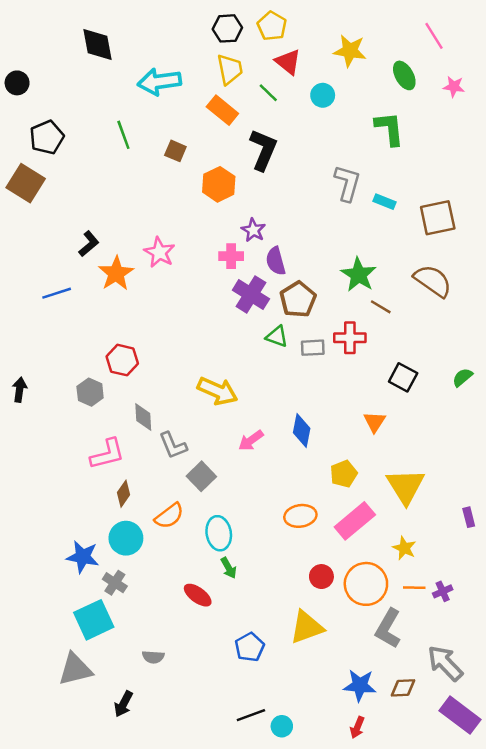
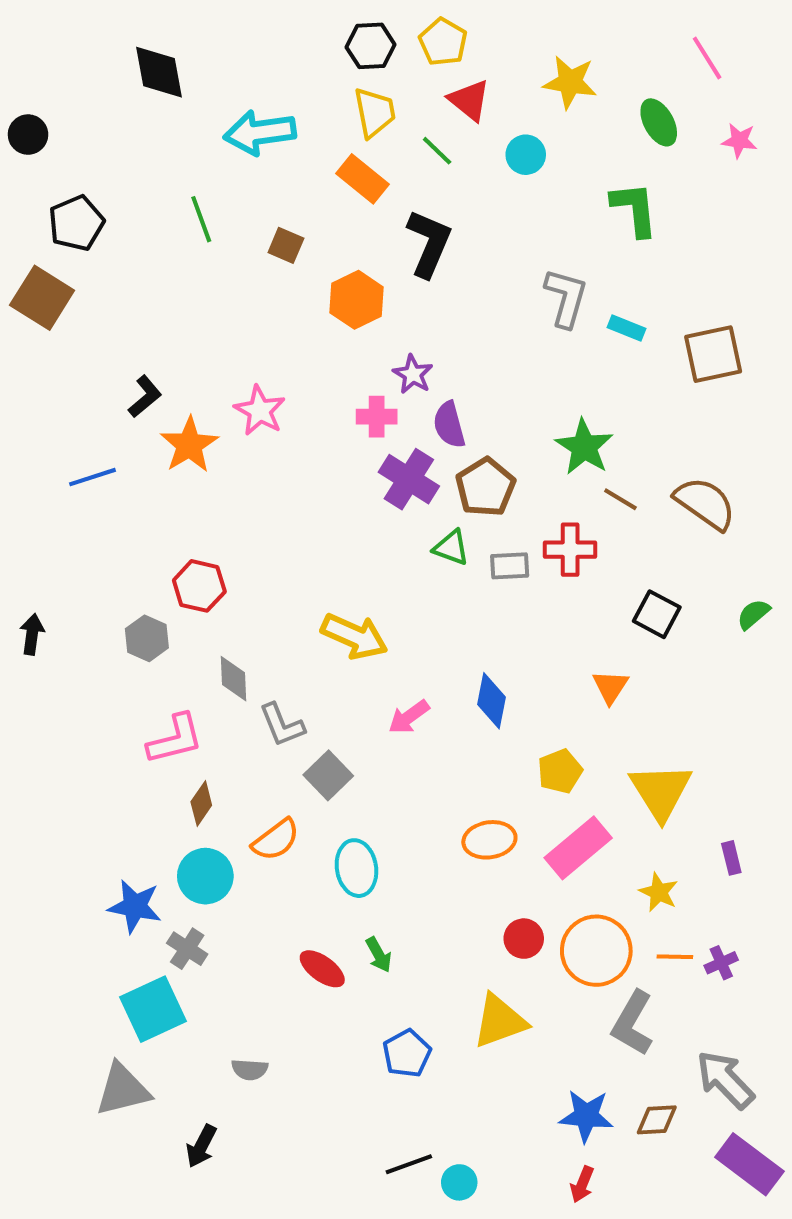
brown semicircle: (433, 281) -> (705, 503), moved
purple rectangle: (469, 517) -> (731, 858), moved
green arrow: (229, 568) -> (379, 955), moved

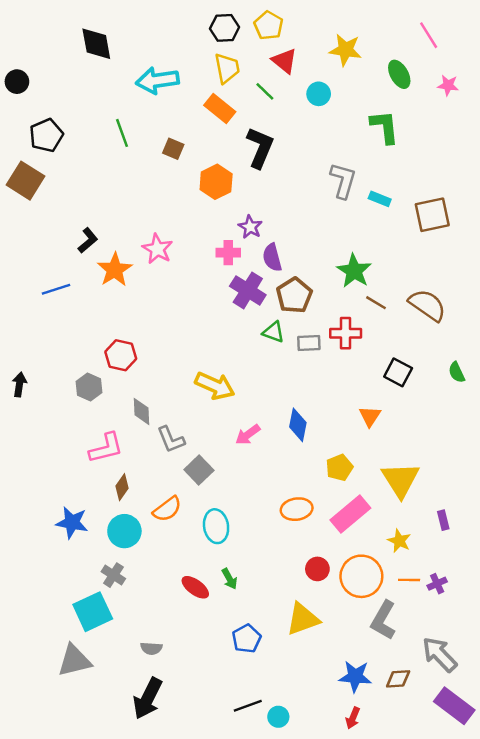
green semicircle: (753, 614) -> (457, 372), turned -75
blue star: (135, 906) -> (72, 523), moved
black arrow: (201, 1146) -> (148, 698), moved, size x1.6

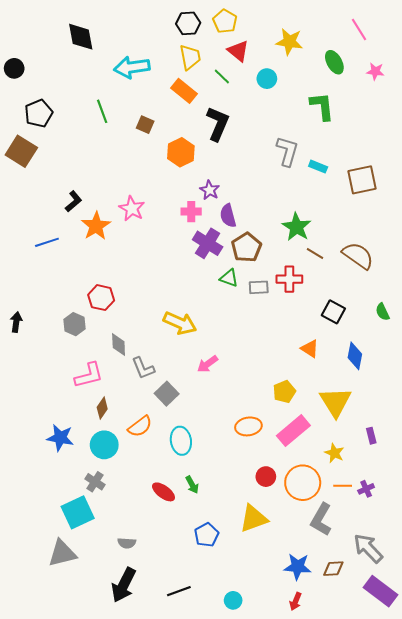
orange triangle: (370, 416) -> (310, 349), turned -30
blue diamond: (298, 425) -> (355, 356), moved
black line: (248, 706) -> (179, 591), moved

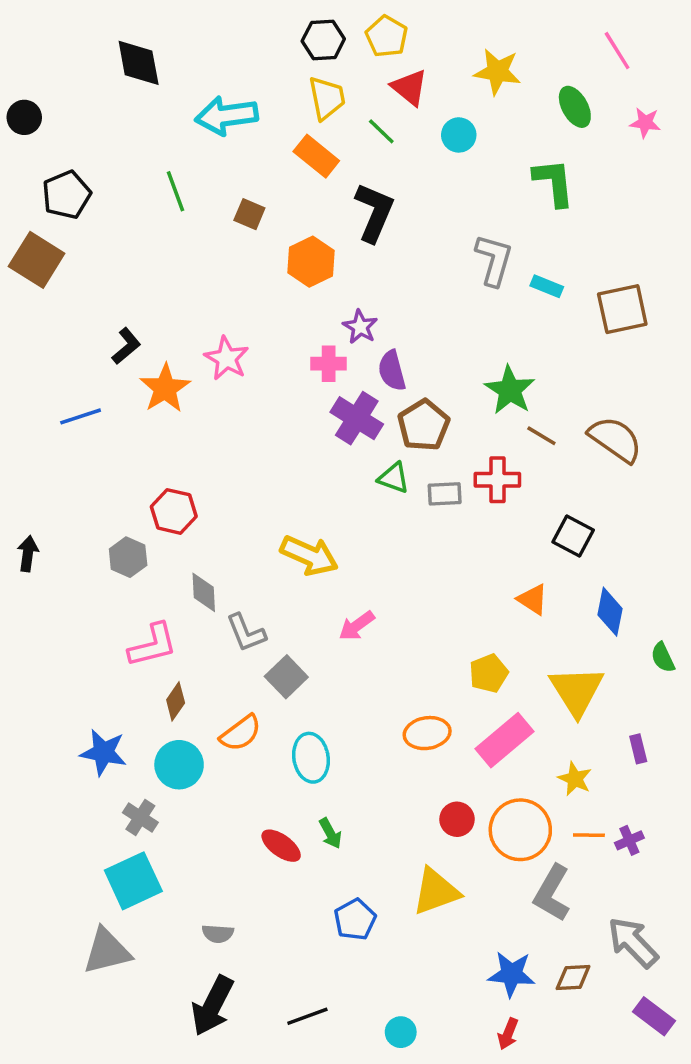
green semicircle: (382, 312) -> (663, 657), moved
gray cross: (95, 482) -> (140, 818), moved
purple rectangle: (380, 591) -> (654, 1016), size x0.7

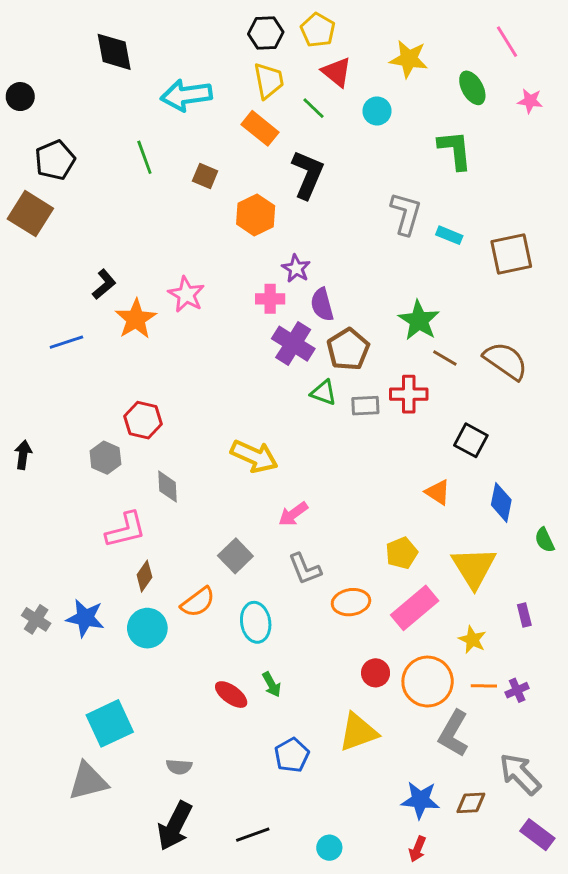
gray L-shape: (246, 633) -> (305, 569), moved
gray cross: (140, 818) -> (36, 619), moved

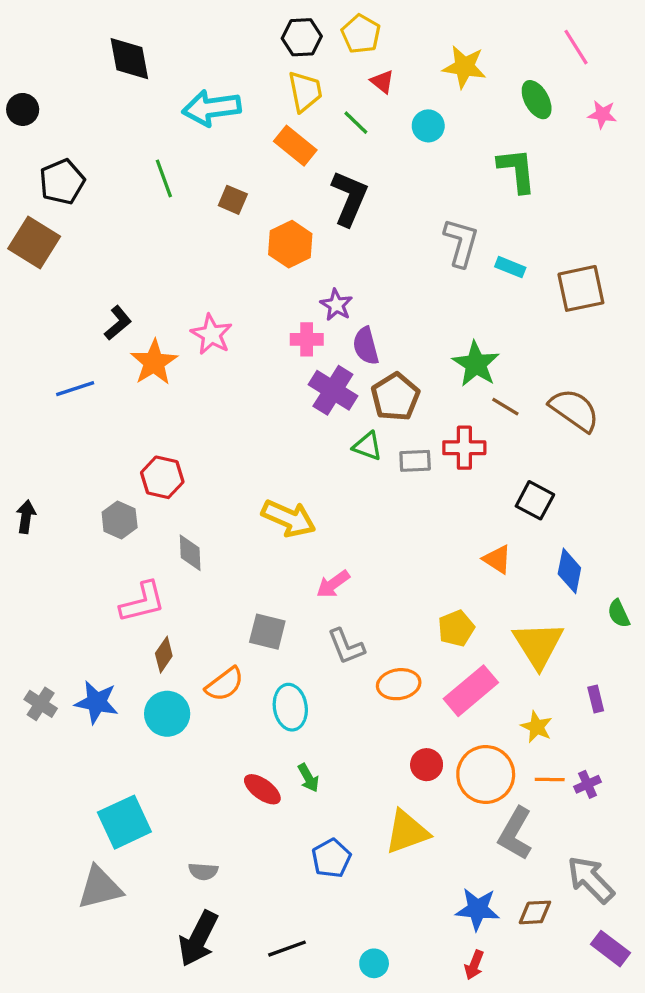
red triangle: (337, 72) -> (382, 82), size x0.7
gray square: (235, 556) -> (267, 632), turned -32

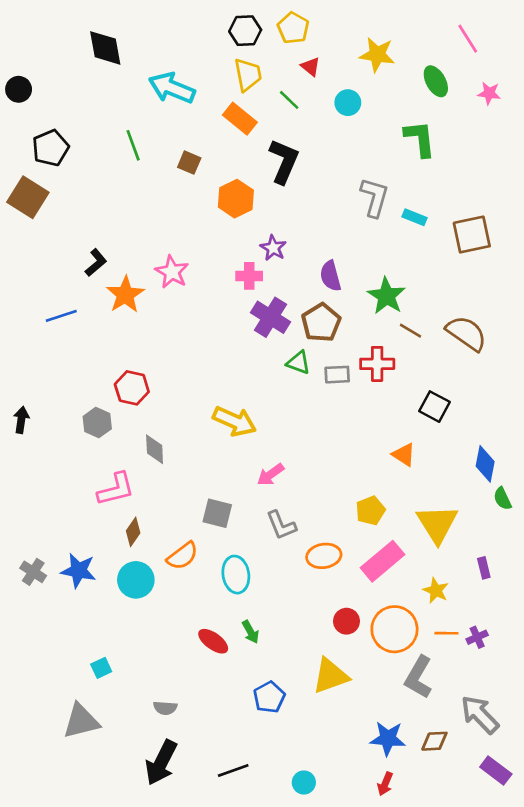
cyan arrow: (211, 108) -> (172, 88), turned 30
purple semicircle: (366, 346) -> (330, 276), moved
blue diamond: (569, 571) -> (485, 464), moved
cyan square: (124, 822) -> (101, 668), size x0.5

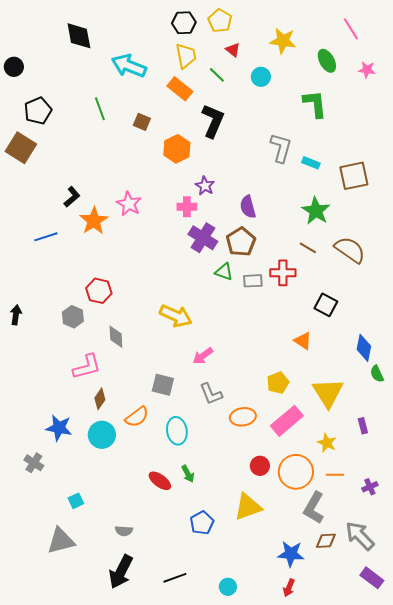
green star: (386, 296) -> (316, 211), moved
gray cross: (33, 572) -> (34, 463), moved
purple cross: (477, 637) -> (370, 487), moved
brown diamond: (434, 741) -> (326, 541), moved

